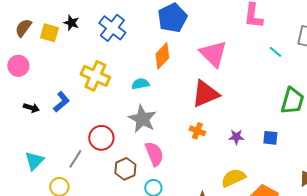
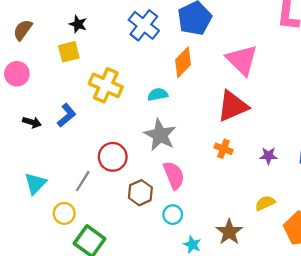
blue cross: (112, 28) -> (144, 25), moved
yellow square: (49, 33) -> (69, 52), moved, turned -30
yellow semicircle: (233, 178) -> (265, 203), size x0.7

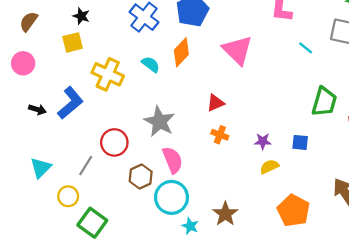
cyan semicircle: (158, 95) -> (151, 64), moved, turned 48
red triangle: (233, 106) -> (215, 103), moved, size x0.6
blue L-shape: (67, 115) -> (70, 103), size x1.4
yellow semicircle: (265, 203) -> (269, 167), moved
cyan circle: (173, 215) -> (171, 197), size x1.8

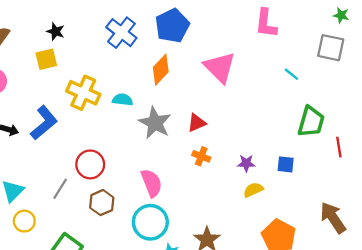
cyan line: (306, 48) -> (291, 74), moved
cyan semicircle: (151, 64) -> (123, 100), moved, turned -30
gray star: (159, 122) -> (155, 123), moved
brown hexagon: (141, 177) -> (102, 203), moved
yellow circle: (68, 196) -> (24, 221), moved

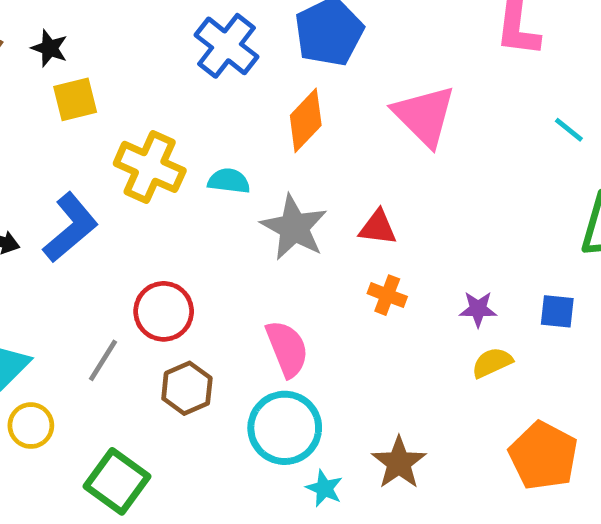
black star: (55, 31) -> (49, 48), moved
red triangle: (197, 123) -> (378, 228), turned 30

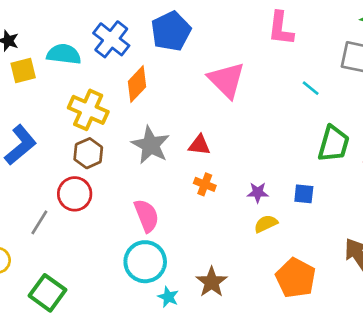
orange diamond: (306, 120) -> (137, 84), moved
yellow cross: (150, 167) -> (88, 110), moved
cyan semicircle: (229, 181) -> (64, 54), moved, size x1.4
brown hexagon: (187, 388) -> (88, 153), moved

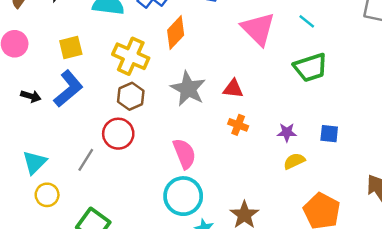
yellow square: (23, 70) -> (71, 48), moved
cyan line: (311, 88) -> (307, 21), moved
green trapezoid: (334, 144) -> (310, 67), moved, turned 56

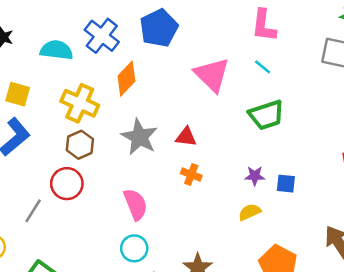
yellow square: (71, 48) -> (18, 94), turned 30
purple star: (287, 132) -> (255, 176), moved
cyan circle: (183, 196) -> (134, 248), size x0.7

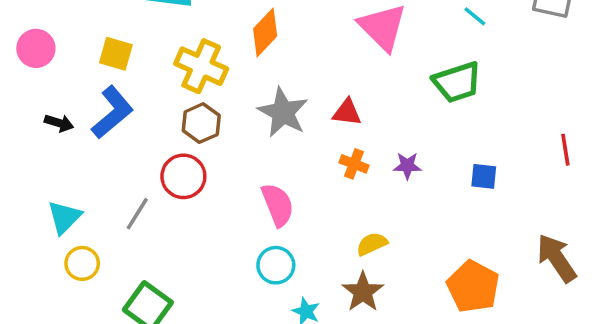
cyan line: (263, 67) -> (475, 16), moved
purple star: (255, 176) -> (407, 166), moved
yellow semicircle: (250, 212) -> (372, 244), moved

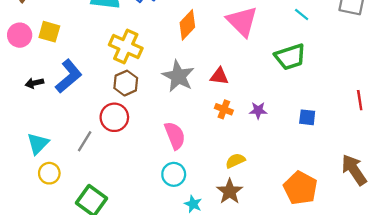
orange diamond: (265, 32) -> (187, 25), moved
yellow square: (116, 54) -> (49, 32), moved
black arrow: (59, 123) -> (34, 83), turned 150

